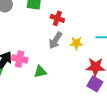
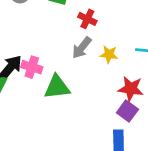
green triangle: (40, 72) -> (57, 87), size x1.5

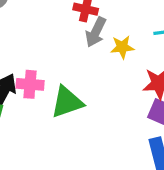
gray arrow: (82, 48) -> (96, 32), moved

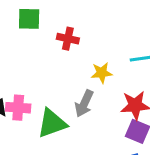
gray arrow: (96, 32) -> (84, 104), moved

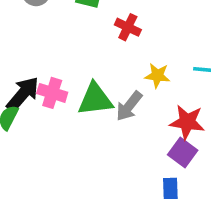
green triangle: (52, 123) -> (95, 99), moved

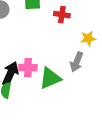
green triangle: (95, 99) -> (50, 78), moved

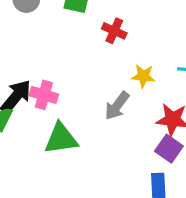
green triangle: (50, 78) -> (61, 139), moved

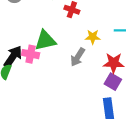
green triangle: (61, 139) -> (45, 40), moved

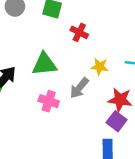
pink cross: (31, 54) -> (49, 101), moved

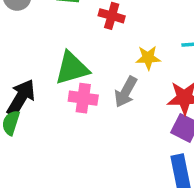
pink cross: (49, 101) -> (83, 98), moved

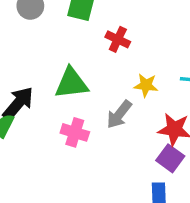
pink cross: (83, 98) -> (75, 132), moved

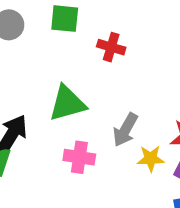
yellow star: (146, 85) -> (151, 159), moved

